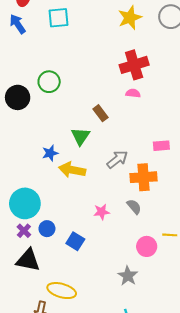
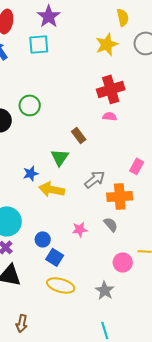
pink rectangle: (161, 146) -> (137, 166), turned -56
blue circle: (47, 229) -> (43, 239), moved
yellow ellipse: (62, 291) -> (61, 285), moved

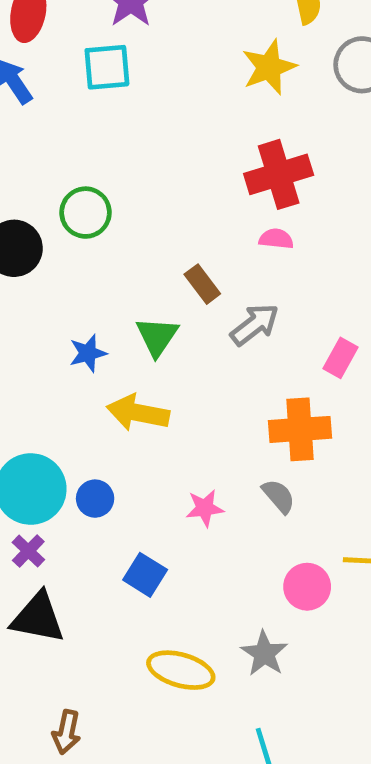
blue star: (31, 173) -> (88, 353), moved
gray arrow: (95, 179) -> (255, 325), moved
blue circle: (43, 239) -> (95, 499), moved
yellow ellipse: (61, 285) -> (181, 670), moved

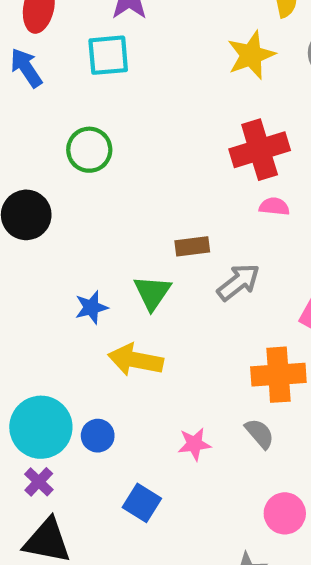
green circle: (86, 213) -> (89, 150), moved
pink semicircle: (276, 239) -> (274, 206), moved
brown rectangle: (202, 284) -> (192, 246), turned -60

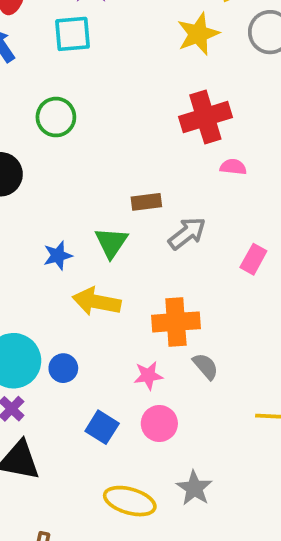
pink semicircle: (274, 206) -> (233, 167), moved
orange cross: (278, 375) -> (176, 322), moved
pink circle: (285, 513) -> (159, 424), moved

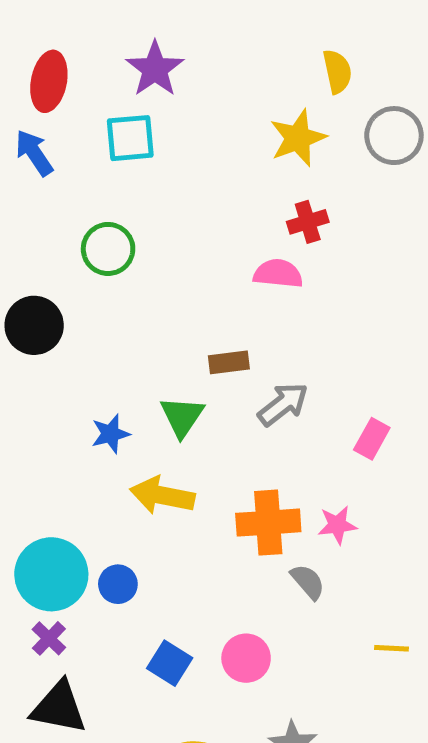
red cross: (205, 117) -> (308, 222), moved, size x0.6
pink semicircle: (233, 167) -> (278, 274), moved, size x1.4
pink star: (148, 375) -> (337, 525), moved

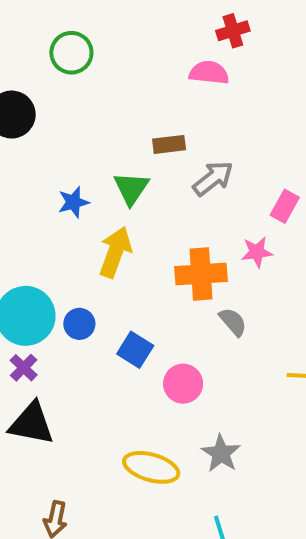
yellow arrow: (162, 495) -> (115, 252), turned 99
pink star: (337, 525) -> (257, 252), moved
blue square: (170, 663) -> (135, 350), moved

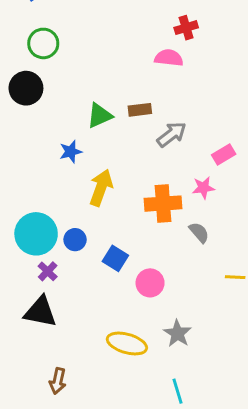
green circle: (71, 53) -> (43, 43), moved
green triangle: (131, 188) -> (100, 116), moved, turned 32
pink rectangle: (285, 206) -> (224, 155), turned 30
gray semicircle: (233, 322) -> (199, 232), moved
purple cross: (24, 368) -> (48, 271), moved

